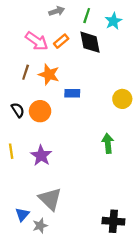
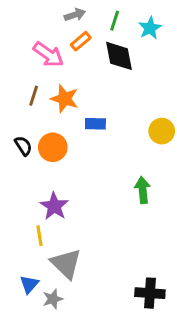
orange rectangle: (61, 41) -> (81, 41), moved
yellow line: (11, 151) -> (40, 236), moved

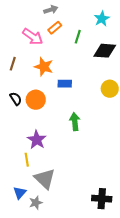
green line: (115, 21) -> (78, 37), moved
black diamond: (119, 56) -> (105, 51), moved, turned -75
brown line: (34, 96) -> (13, 64), moved
green arrow: (143, 190) -> (75, 122), moved

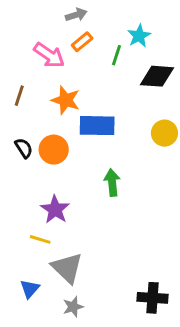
cyan star: (102, 19) -> (139, 36), moved
blue rectangle: (65, 84) -> (97, 126), size x1.6
yellow line: (27, 160) -> (40, 239), turned -64
gray star: (36, 203) -> (73, 307), moved

